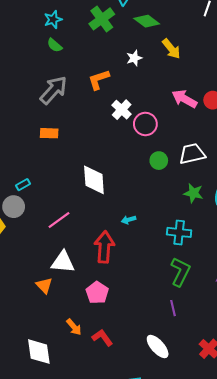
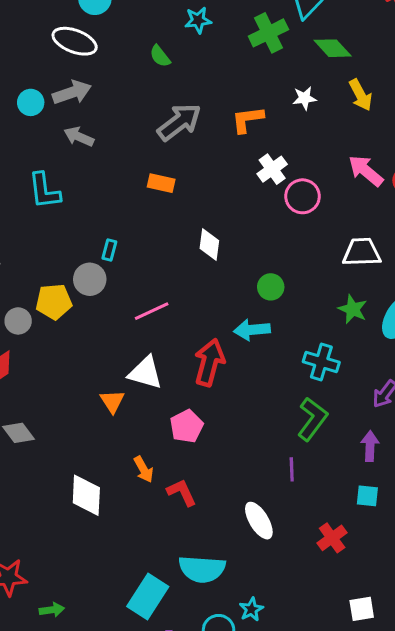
green semicircle: (55, 45) -> (160, 56), moved
green circle: (159, 161) -> (271, 287), moved
white diamond: (94, 180) -> (209, 244), moved, size x0.7
cyan rectangle: (23, 185) -> (109, 250), turned -56
cyan arrow: (129, 220) -> (252, 330), size x1.6

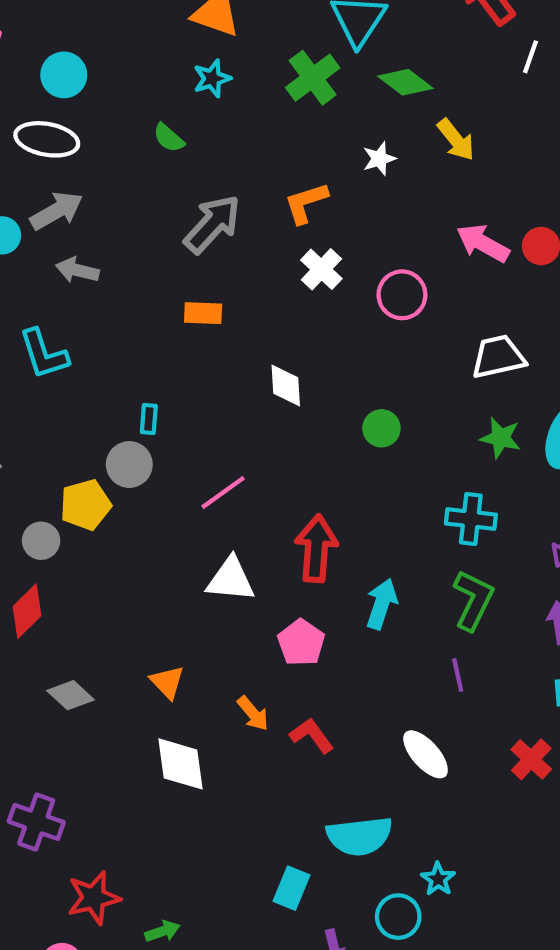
white cross: (272, 169) -> (321, 269), moved
cyan arrow: (252, 330) -> (382, 604), moved, turned 124
orange triangle: (112, 401) -> (167, 682), moved
cyan rectangle: (148, 597) -> (292, 888), size x0.7

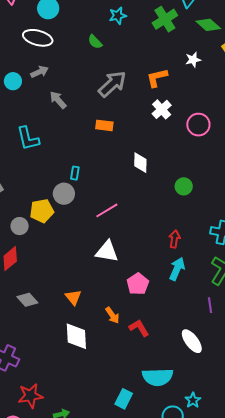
gray arrow: (56, 211) -> (39, 72), size x0.7
gray arrow: (77, 270) -> (58, 100), moved, turned 30
red arrow: (316, 548) -> (174, 239), moved, size x0.6

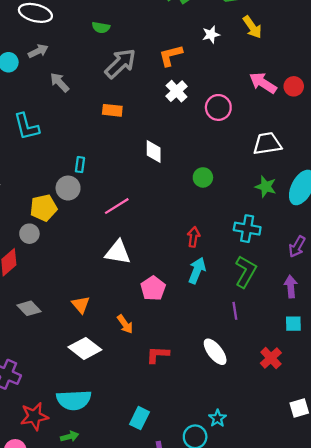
green semicircle: (95, 42) -> (101, 28), moved, turned -35
gray circle: (20, 226) -> (29, 234), moved
red L-shape: (139, 328) -> (158, 355), moved, turned -55
white diamond: (76, 336) -> (85, 348), turned -48
cyan semicircle: (158, 377) -> (74, 400), moved

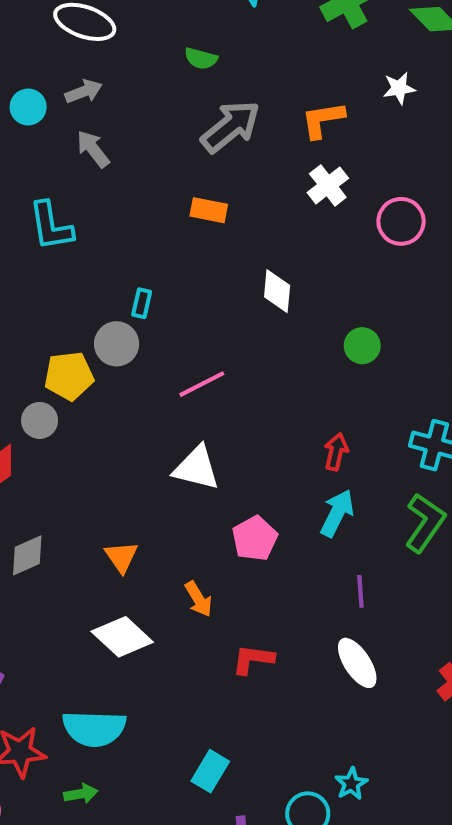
gray arrow: (60, 82) -> (93, 149), moved
gray diamond: (29, 308) -> (27, 555), turned -75
purple line: (235, 311) -> (360, 591), moved

